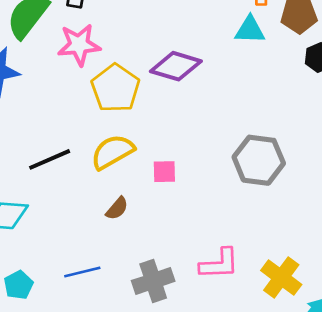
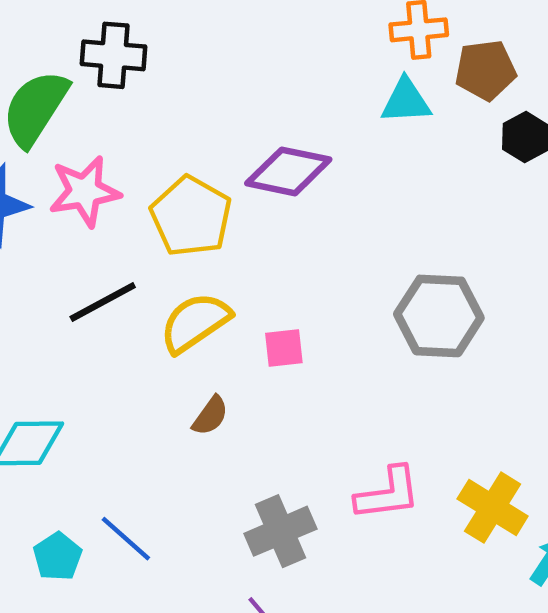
pink star: (79, 45) -> (85, 191), moved
black line: (50, 159) -> (103, 302), moved
blue line: (82, 272) -> (126, 539), moved, turned 60

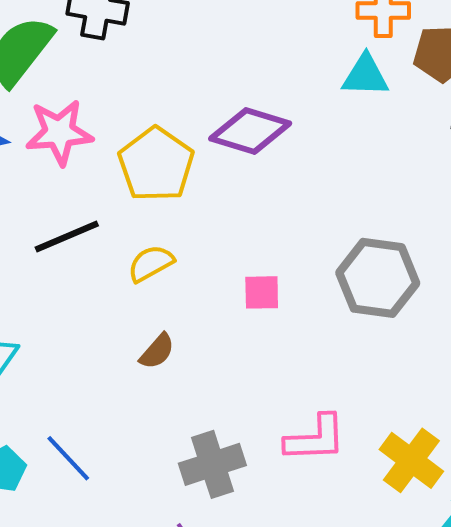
yellow semicircle: (195, 322) -> (151, 263), size x0.7
pink square: (284, 348) -> (262, 292), moved

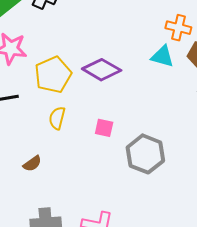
yellow semicircle: (151, 263) -> (57, 118), moved, turned -60
pink square: (262, 292) -> (104, 128), moved

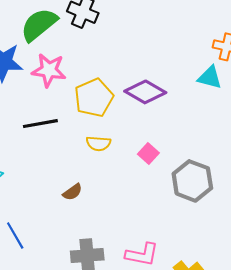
yellow semicircle: (57, 118) -> (98, 144), turned -100
pink square: (104, 128) -> (148, 154), turned 30

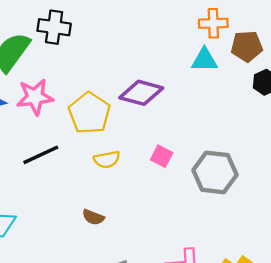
brown semicircle: (73, 192) -> (93, 217), turned 72

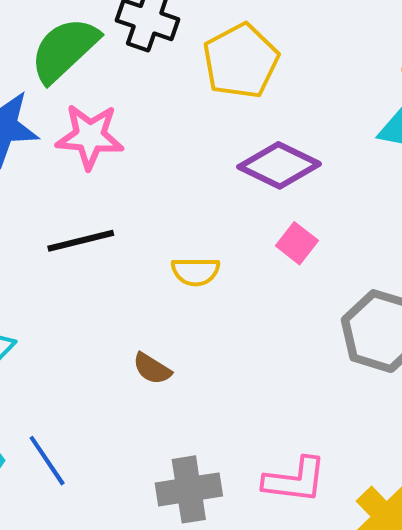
yellow pentagon: (89, 113) -> (241, 61), moved
pink square: (162, 156) -> (297, 243), moved

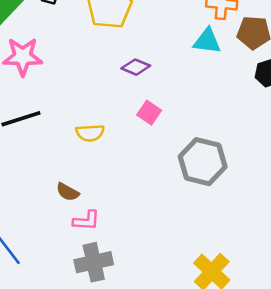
purple diamond: (279, 165) -> (136, 67), size x0.6
pink L-shape: (295, 480) -> (86, 221), moved, size x0.7

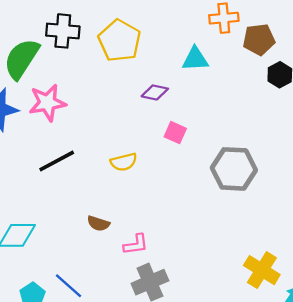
cyan triangle: (207, 41) -> (195, 59), moved
brown semicircle: (68, 192) -> (98, 223), moved

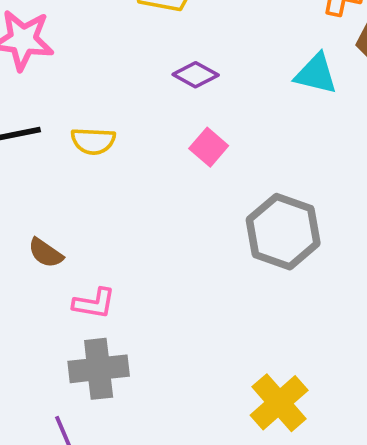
cyan triangle: (195, 59) -> (316, 74), moved
yellow semicircle: (124, 162) -> (93, 141), moved

